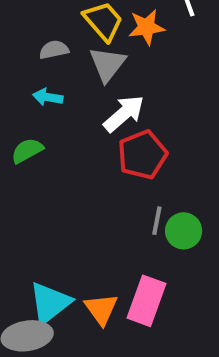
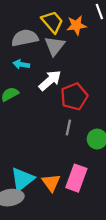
gray semicircle: (54, 50) -> (25, 38), size x1.6
white arrow: (124, 114) -> (50, 80), moved
gray line: (157, 221) -> (68, 128), moved

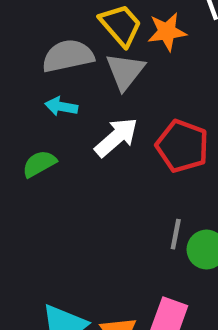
red pentagon: (74, 96) -> (182, 146), moved, turned -30
gray line: (68, 128) -> (176, 234), moved

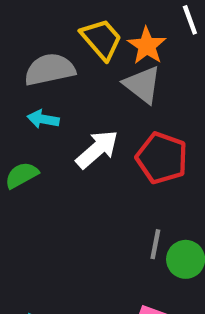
orange star: (167, 32) -> (147, 46), turned -30
gray triangle: (125, 71) -> (142, 85), moved, turned -30

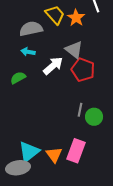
gray triangle: (142, 85) -> (74, 50), moved

